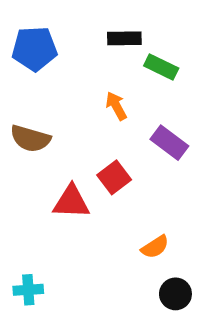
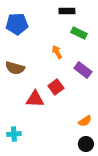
black rectangle: (124, 38) -> (67, 11), moved
orange semicircle: (155, 247) -> (85, 121), moved
cyan cross: (28, 290) -> (14, 134), moved

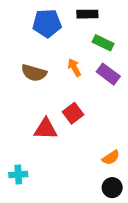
blue pentagon: (17, 24) -> (47, 23), moved
brown semicircle: (15, 68) -> (34, 73), moved
purple rectangle: (83, 70) -> (108, 74), moved

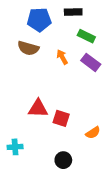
brown semicircle: (34, 73) -> (28, 48), moved
red square: (73, 113) -> (61, 118), moved, turned -35
black circle: (112, 188) -> (63, 160), moved

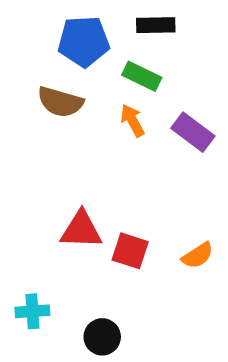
green rectangle: (86, 36) -> (142, 76), moved
orange semicircle: (93, 133) -> (198, 255), moved
black circle: (63, 160) -> (102, 337), moved

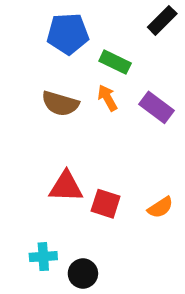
black rectangle: (156, 25) -> (162, 20), moved, turned -44
brown semicircle: (60, 102) -> (60, 104), moved
cyan cross: (32, 311) -> (43, 257), moved

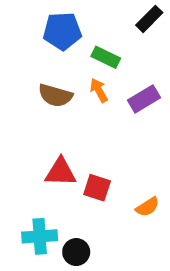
purple rectangle: (157, 107) -> (144, 99), turned -68
orange semicircle: (160, 207) -> (147, 207), moved
cyan cross: (43, 257) -> (40, 236), size x1.4

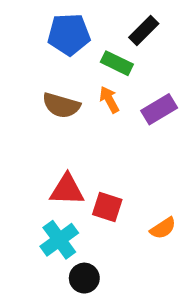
black rectangle: (149, 19) -> (144, 31), moved
cyan cross: (40, 236) -> (59, 240), moved, turned -32

